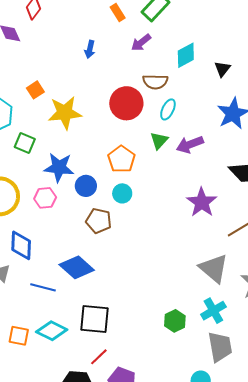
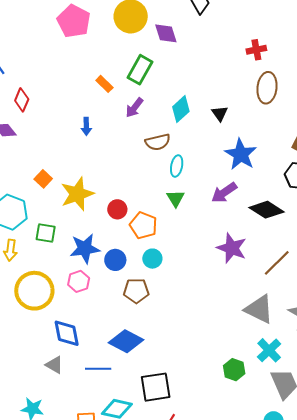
red circle: (126, 103) -> (117, 209), moved, size x0.6
purple arrow: (190, 144) -> (224, 193), moved

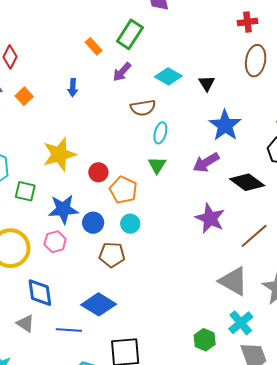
cyan diamond: (181, 109) -> (168, 76), turned 68
orange square: (43, 179) -> (24, 96), moved

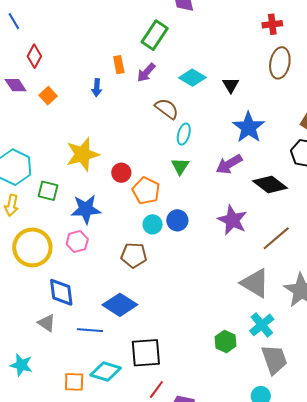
orange rectangle: (94, 46) -> (119, 65), moved, turned 30
brown semicircle: (143, 108) -> (167, 109), turned -135
blue circle: (93, 223) -> (177, 220), moved

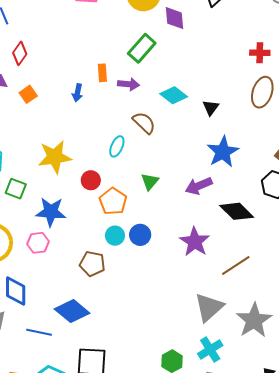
purple arrow: (146, 73) -> (128, 84), turned -135
cyan ellipse: (184, 134) -> (117, 146), moved
gray triangle: (255, 283) -> (209, 307), turned 40

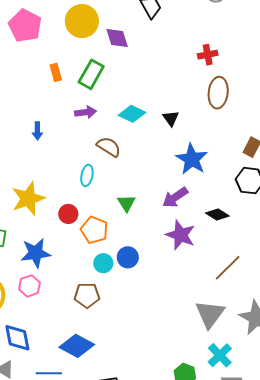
orange rectangle: (102, 73) -> (56, 72), moved
black diamond: (237, 211) -> (217, 215), size x0.7
purple star: (195, 242) -> (181, 235), moved

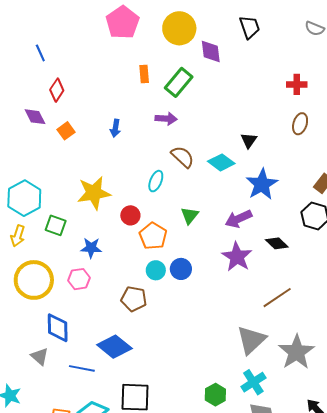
brown ellipse: (218, 93) -> (300, 124), size x0.7
cyan diamond: (132, 114) -> (221, 162), moved
blue star: (36, 253) -> (91, 248), size x0.7

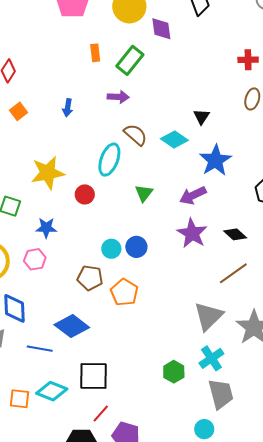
cyan ellipse: (156, 181) -> (109, 160), size x1.5
orange pentagon: (153, 236) -> (124, 292), moved
black diamond: (277, 243) -> (235, 234), moved

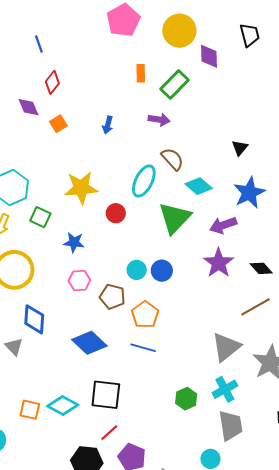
cyan diamond: (174, 139) -> (199, 186), moved
green triangle: (144, 193) -> (175, 218), size x1.8
pink hexagon: (35, 259) -> (79, 281), moved
blue line: (40, 349) -> (143, 348), moved

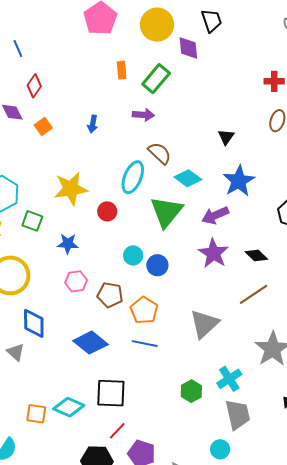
black trapezoid: (250, 35) -> (211, 21), moved
cyan circle: (137, 270) -> (133, 255), moved
gray triangle: (226, 347) -> (204, 324), moved

